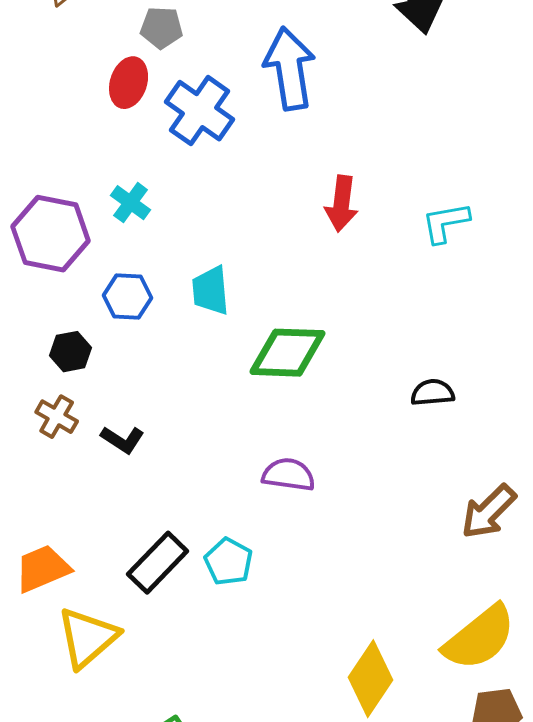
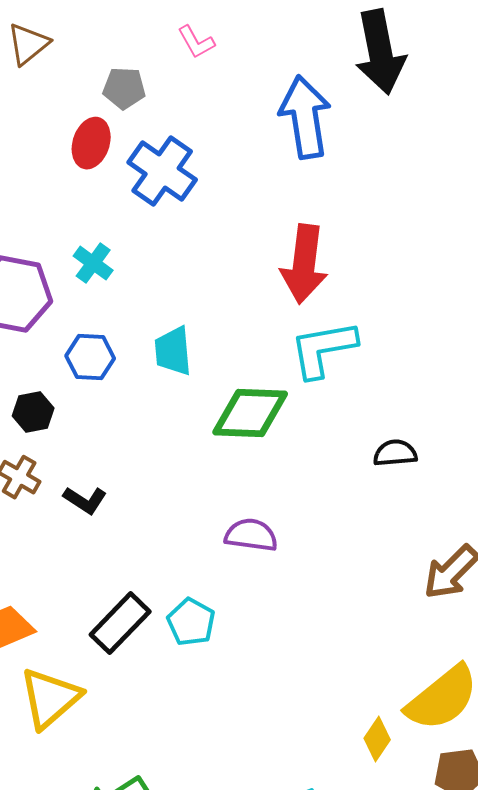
blue arrow: (290, 69) -> (305, 117), moved
red arrow: (342, 204) -> (304, 264), size x1.4
cyan L-shape: (446, 223) -> (323, 349), moved, size x1.4
yellow diamond: (371, 679) -> (377, 739), moved, size x0.6

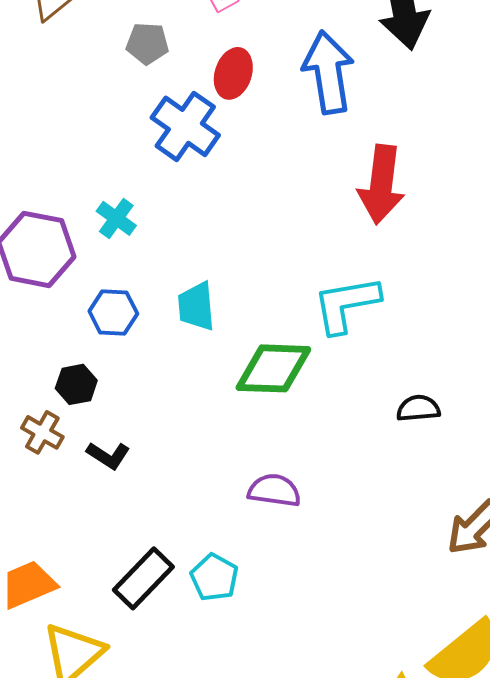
red ellipse: (91, 143) -> (233, 73), moved
red arrow: (304, 264) -> (381, 184), moved
black hexagon: (33, 412) -> (76, 384), moved

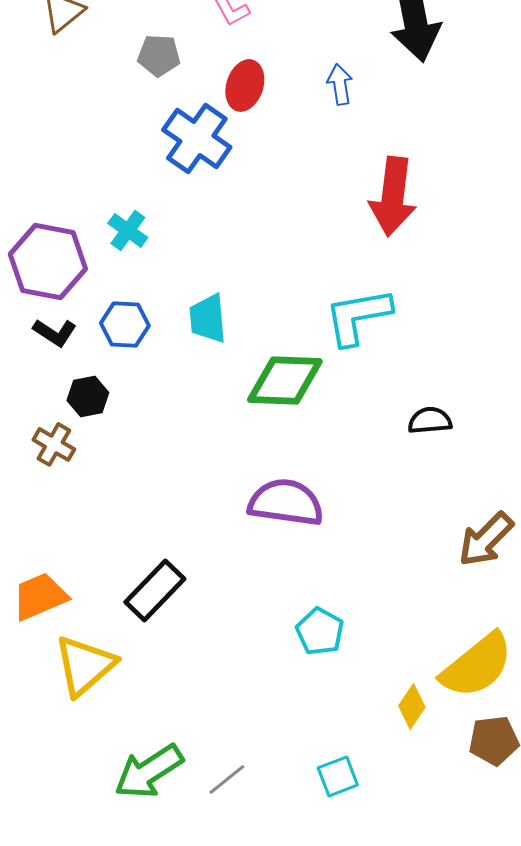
blue arrow: (328, 72) -> (340, 84), size x0.5
black L-shape: (108, 455) -> (55, 332), moved
purple semicircle: (274, 490) -> (286, 502), size x1.4
cyan pentagon: (214, 577) -> (320, 631), moved

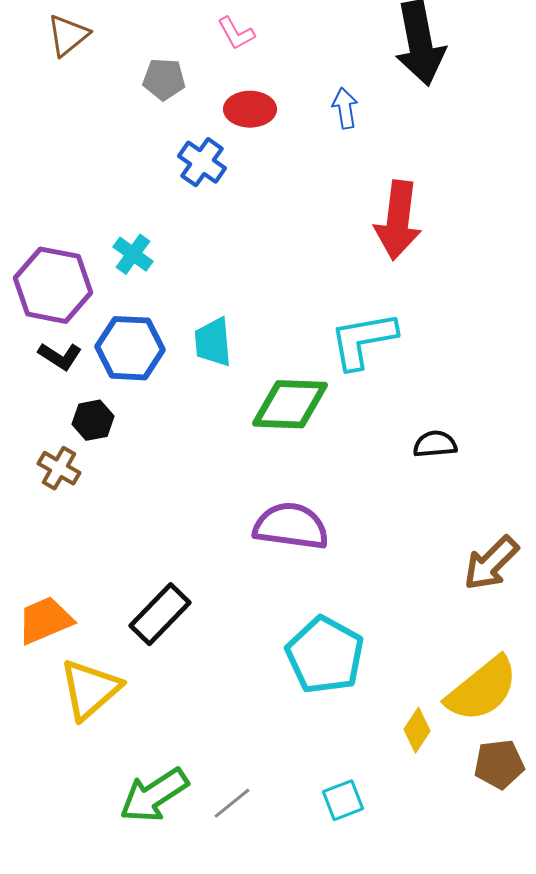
red ellipse: (245, 85) -> (250, 109), turned 72
blue cross: (197, 138) -> (202, 162), size x0.7
blue hexagon: (125, 324) -> (130, 348), size x1.4
cyan pentagon: (320, 631) -> (325, 655), size x1.6

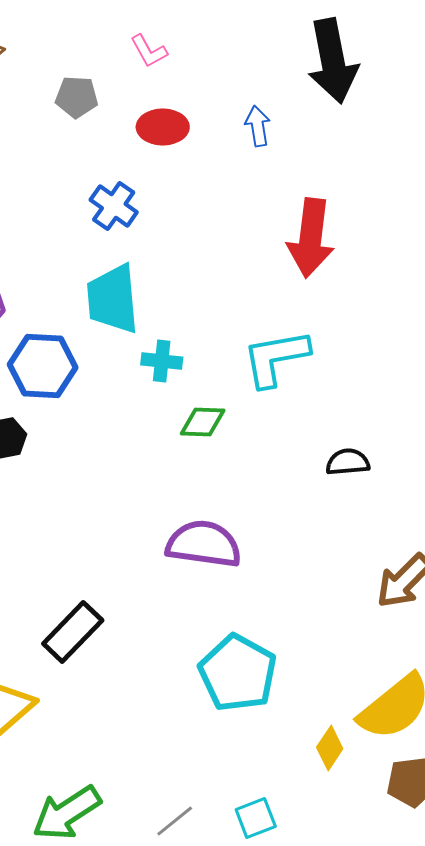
blue cross: (202, 162) -> (114, 206), moved
cyan cross: (133, 254) -> (162, 361), moved, turned -30
cyan trapezoid: (213, 342) -> (113, 299), moved, size x1.4
green diamond: (290, 404) -> (203, 422), size x0.6
gray line: (232, 803) -> (175, 821), moved

